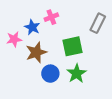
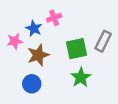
gray rectangle: (98, 23) -> (103, 41), moved
blue circle: (50, 74) -> (32, 84), moved

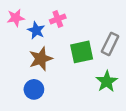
pink star: (15, 41) -> (16, 18), moved
green star: (81, 77) -> (107, 81), moved

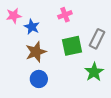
pink cross: (58, 19) -> (65, 15), moved
blue circle: (34, 89) -> (39, 79), moved

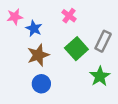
pink cross: (65, 15) -> (69, 16), turned -32
green square: (72, 46) -> (76, 49), turned -30

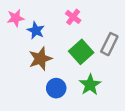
green star: (100, 76) -> (90, 85), moved
blue circle: (41, 84) -> (56, 88), moved

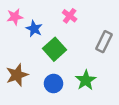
green square: (81, 52) -> (55, 49), moved
brown star: (40, 59) -> (17, 75), moved

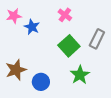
green square: (55, 49) -> (69, 46), moved
blue circle: (53, 84) -> (41, 82), moved

